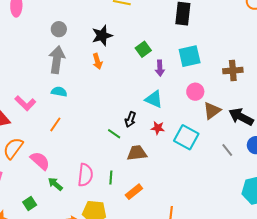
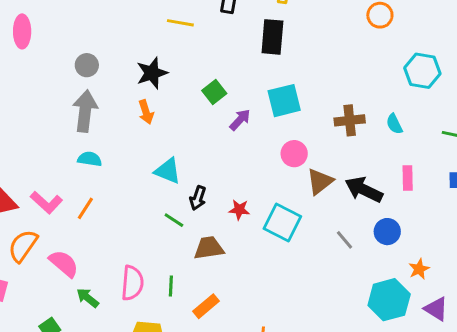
purple arrow: (160, 68) -> (240, 120), turned -133
cyan triangle: (154, 99) -> (168, 171), moved
pink L-shape: (25, 103) -> (46, 202), moved

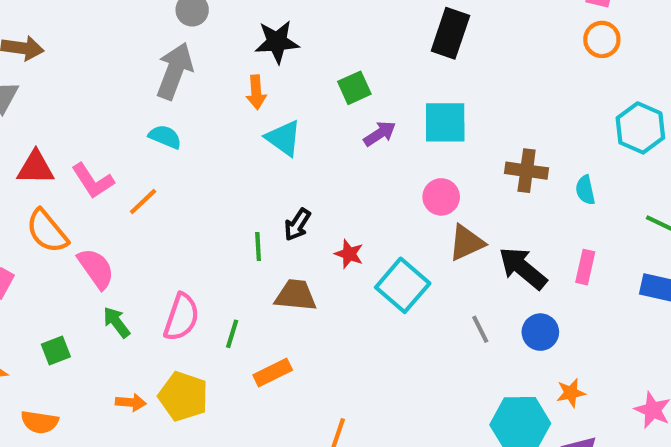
cyan triangle: (168, 171) -> (284, 138), moved
green line: (174, 220) -> (258, 246), turned 40
orange semicircle: (23, 246) -> (47, 231), turned -88

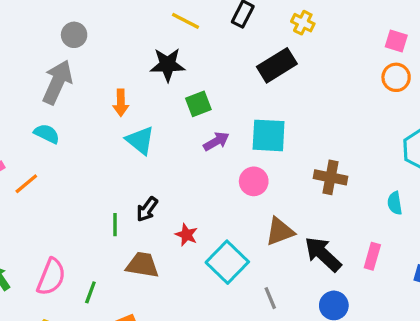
black rectangle: (450, 33) -> (277, 65), turned 36
black star: (277, 42) -> (168, 65), moved
cyan semicircle: (585, 190) -> (395, 203), moved
pink circle: (441, 197) -> (254, 181), moved
gray line: (480, 329) -> (270, 298), moved

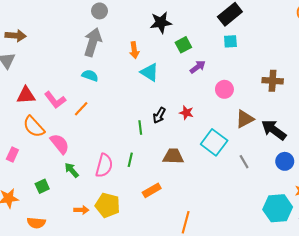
cyan square: (269, 135) -> (230, 41), moved, size x0.6
red star: (186, 235) -> (186, 113), moved
brown trapezoid: (142, 265) -> (173, 156), moved
green line: (90, 292) -> (130, 160), moved

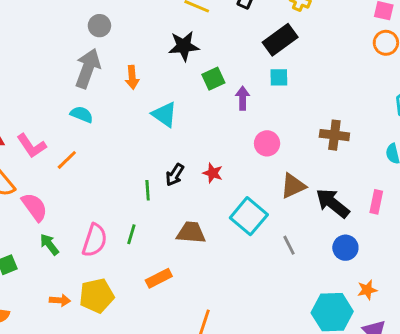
orange arrow: (134, 50) -> (132, 77), moved
purple arrow: (198, 67) -> (243, 98), moved, turned -56
yellow pentagon: (108, 205) -> (97, 296), turned -30

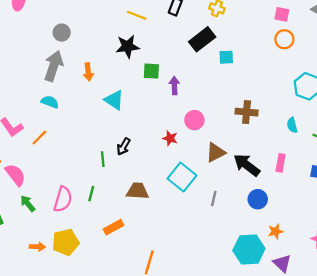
cyan square: (279, 77) -> (226, 57), moved
green square: (213, 79) -> (151, 71), turned 30
red star: (213, 173) -> (170, 138), moved
gray line: (289, 245) -> (214, 199), turned 42

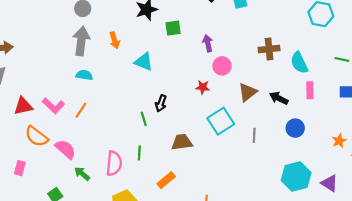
purple arrow: (174, 85) -> (208, 43), moved
cyan semicircle: (292, 125) -> (299, 63), moved, size x1.5
black arrow: (247, 165) -> (279, 98), size x0.7
cyan square: (182, 177) -> (221, 121), turned 30
orange star: (276, 231) -> (339, 141), moved

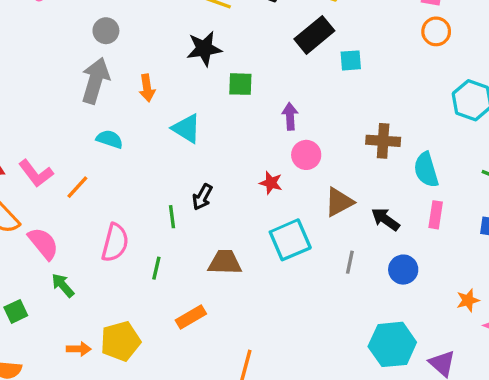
cyan semicircle: (84, 75) -> (110, 139), moved
gray line: (254, 135) -> (350, 262), moved
pink semicircle: (114, 163) -> (115, 243), moved

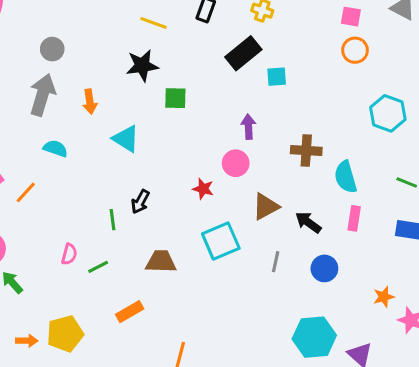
purple arrow: (290, 116) -> (248, 127), moved
pink semicircle: (115, 243) -> (69, 254), moved, size x0.6
green line: (156, 268) -> (98, 267), turned 50

